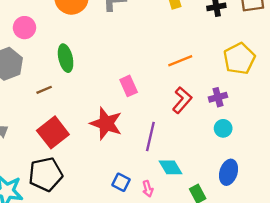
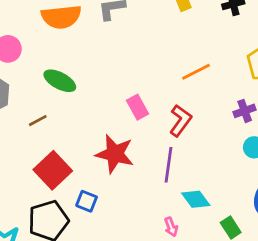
green ellipse: (66, 58) -> (60, 81), turned -44
red L-shape: (182, 100) -> (180, 121), moved
blue square: (121, 182) -> (87, 201), moved

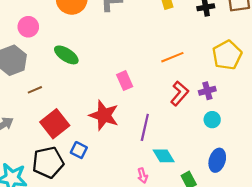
brown line: (38, 121) -> (35, 90), moved
red L-shape: (180, 121) -> (180, 93), moved

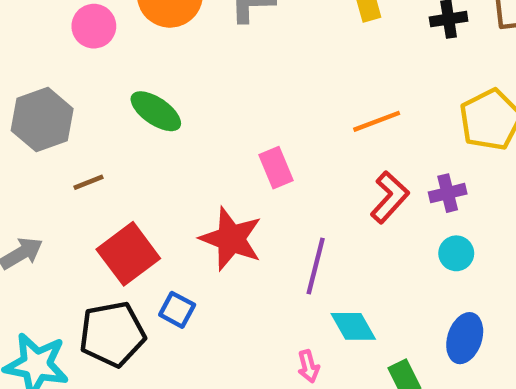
pink circle: (28, 27) -> (94, 26), moved

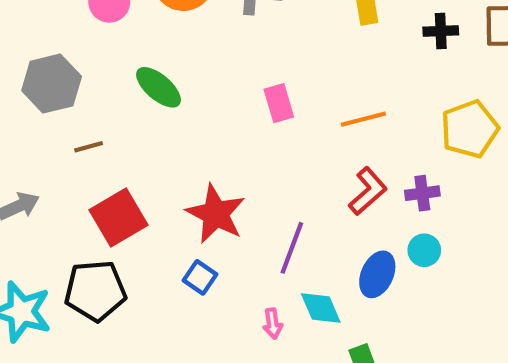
pink rectangle: (276, 168) -> (279, 103), moved
blue square: (177, 310) -> (200, 277), moved
blue ellipse: (465, 338) -> (377, 274), moved
pink arrow: (308, 366) -> (273, 324), moved

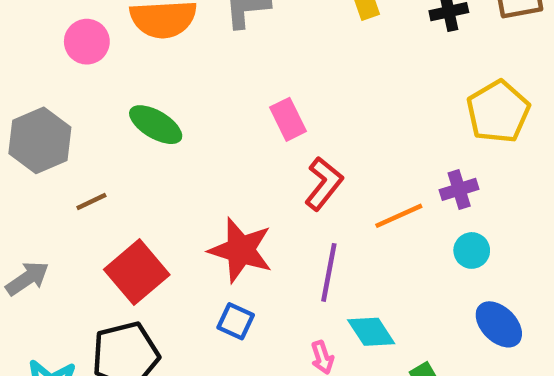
orange line: (363, 119) -> (399, 216), moved
red L-shape: (368, 191) -> (324, 184), moved
blue ellipse: (377, 274) -> (499, 324), moved, turned -60

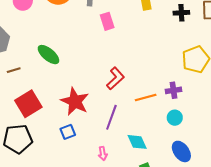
pink rectangle: (288, 119) -> (107, 21), moved
green ellipse: (156, 125) -> (48, 55), moved
blue square: (236, 321) -> (68, 132), turned 35
cyan diamond: (371, 332) -> (137, 142), moved

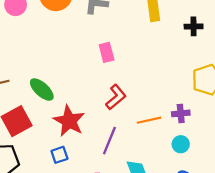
pink rectangle: (107, 21) -> (107, 52), moved
green ellipse: (48, 55) -> (42, 90), moved

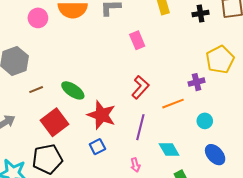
pink rectangle: (107, 52) -> (137, 40), moved
purple cross: (181, 113) -> (197, 82), moved

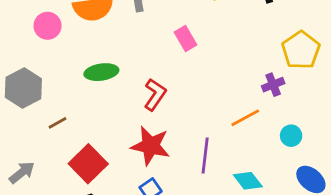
red L-shape: (140, 87) -> (155, 95), moved
green ellipse: (73, 90) -> (101, 72), moved, turned -35

